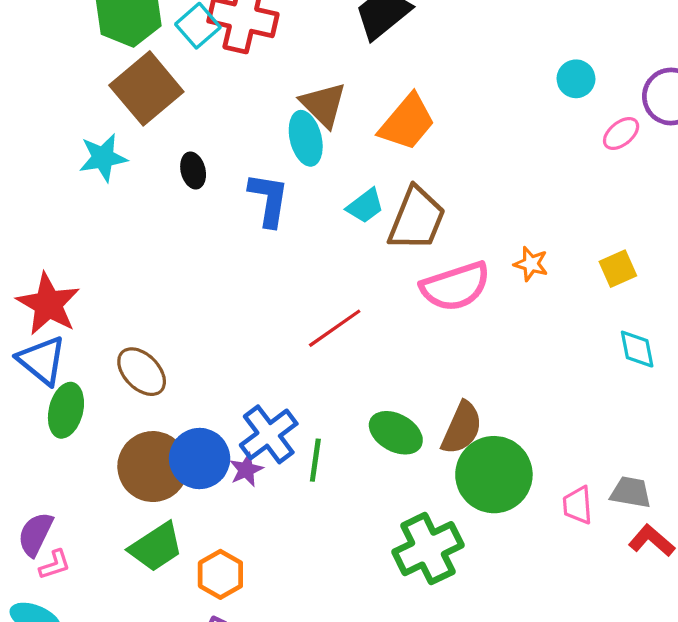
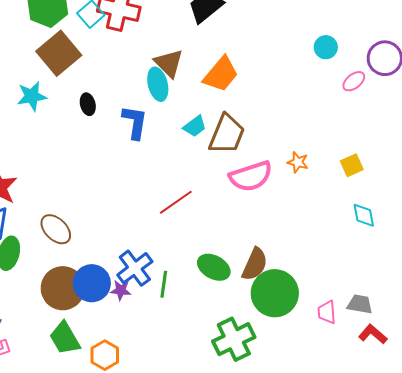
purple star: (246, 470) -> (121, 290), turned 30
green trapezoid: (156, 547) -> (65, 338), turned 93

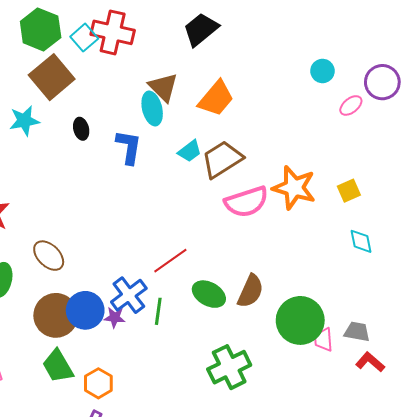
brown trapezoid: (227, 134) -> (222, 159), turned -144
orange star: (298, 162) -> (294, 188), size x2.0
red line: (176, 202) -> (170, 261), moved
green circle: (275, 293) -> (300, 320), moved

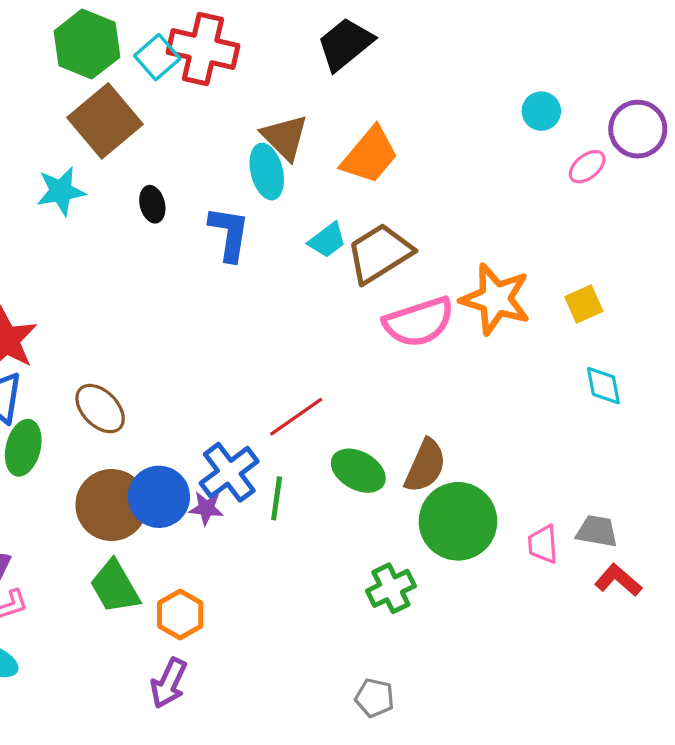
green circle: (300, 320) -> (458, 521), moved
green cross: (229, 367) -> (391, 588), size x0.7

